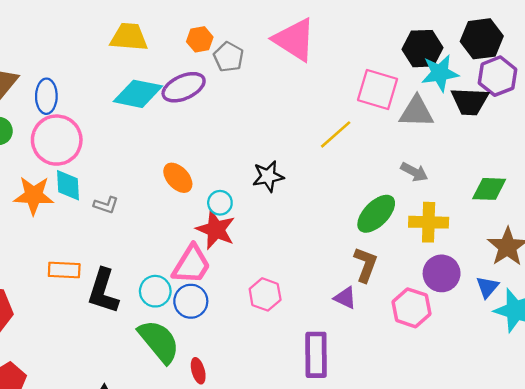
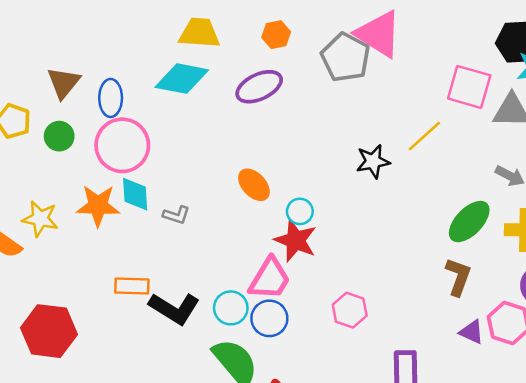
gray pentagon: (229, 57) -> (345, 57), moved, size x1.5
cyan diamond: (138, 94) -> (182, 79), moved
black star: (268, 176) -> (373, 161), moved
black L-shape: (103, 291) -> (174, 308), turned -75
purple triangle: (345, 298) -> (472, 332), moved

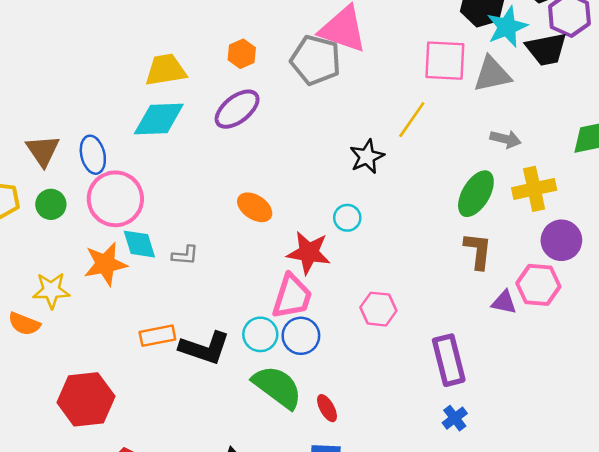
cyan circle: (300, 211) -> (347, 218), moved

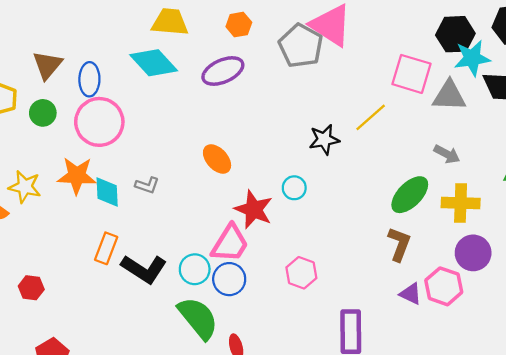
cyan diamond: (159, 119) -> (154, 63), turned 36
cyan diamond: (139, 244) -> (107, 192), moved
orange rectangle: (157, 336) -> (106, 248), turned -72
red hexagon: (86, 399) -> (31, 288), size x0.5

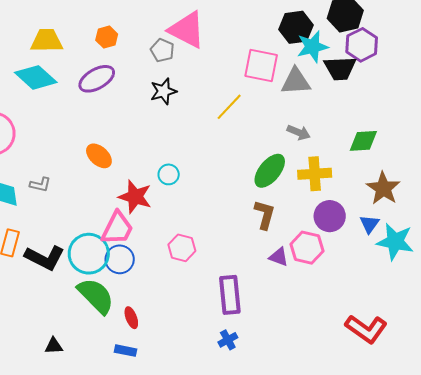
gray pentagon: (301, 46) -> (162, 50), size x0.6
black star: (324, 140) -> (163, 91), moved
cyan circle: (195, 269) -> (89, 254), size x1.5

